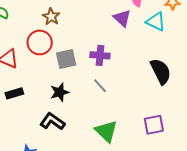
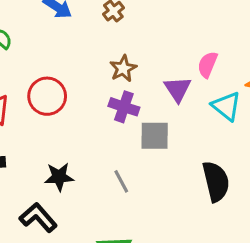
brown star: (51, 17) -> (123, 69), moved
purple cross: (100, 55) -> (124, 107), moved
gray square: (66, 59) -> (155, 136), moved

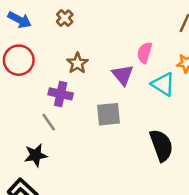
red circle: (47, 96) -> (19, 60), moved
purple cross: (124, 107) -> (61, 94), moved
gray line: (121, 181) -> (49, 122), moved

